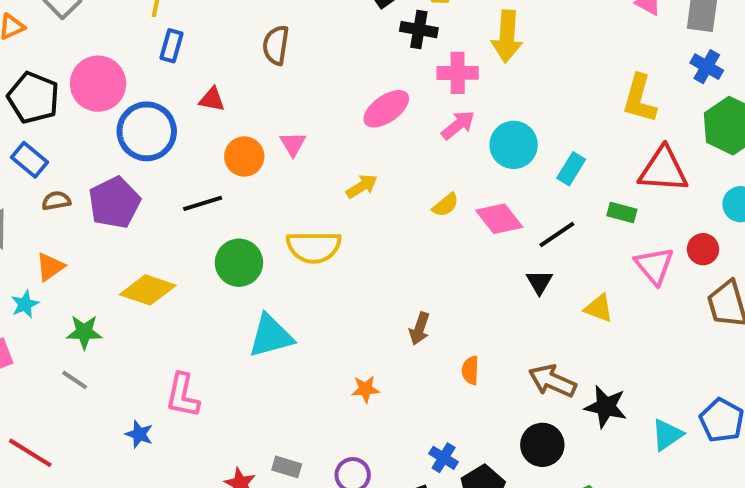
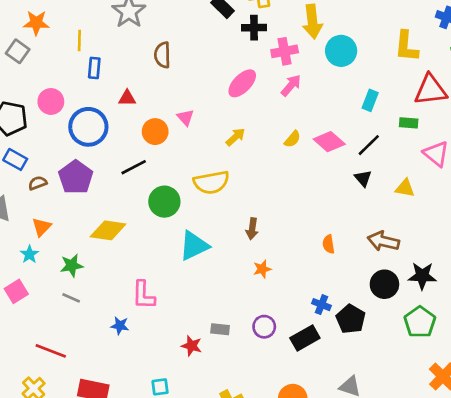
pink circle: (98, 84) -> (51, 101), size x0.7
cyan circle: (514, 145) -> (341, 51), moved
brown arrow: (420, 329) -> (252, 229), moved
black star: (606, 407) -> (422, 276), moved

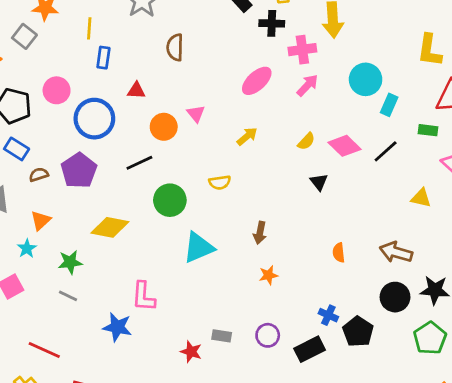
cyan circle: (341, 51) -> (366, 79), moved
black triangle: (363, 178) -> (319, 182), moved
yellow semicircle: (211, 182) -> (220, 182), size x0.6
blue star: (120, 326) -> (117, 327), size x1.5

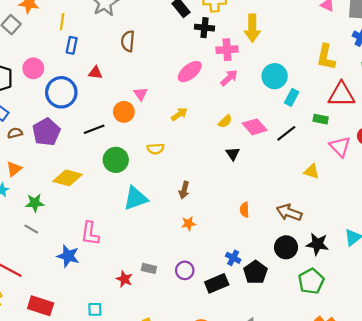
orange circle: (164, 127) -> (124, 112), moved

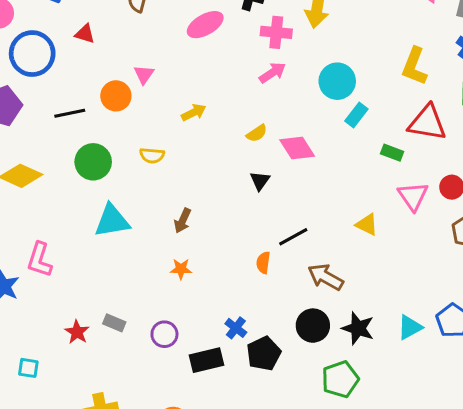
pink ellipse: (190, 72) -> (205, 25), moved
black line: (286, 133) -> (293, 237), moved

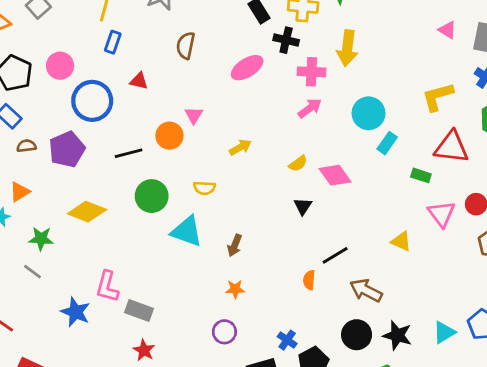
yellow L-shape: (414, 66) -> (438, 97), turned 56
cyan triangle: (112, 221) -> (187, 231), moved, turned 32
gray rectangle: (114, 323) -> (139, 310), moved, size x1.4
purple circle: (164, 334) -> (224, 332), moved

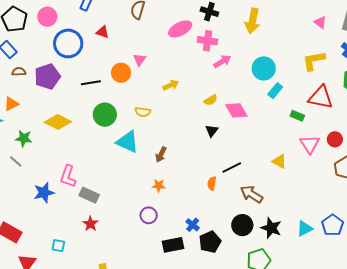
pink triangle: (447, 30) -> (320, 22), moved
pink cross: (312, 72) -> (208, 41), moved
blue star: (76, 312) -> (44, 193), turned 30

